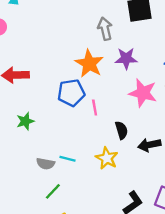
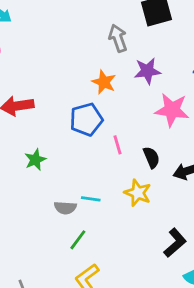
orange star: (89, 64) -> (104, 82), size x0.7
pink line: (95, 107) -> (118, 145), moved

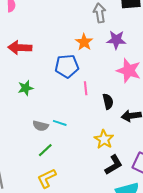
yellow star: (138, 193) -> (104, 139), moved

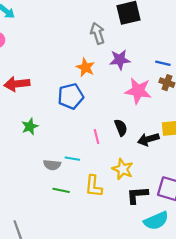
pink line: (86, 88) -> (96, 137), moved
green line: (45, 150) -> (61, 190), turned 63
black L-shape: (114, 165) -> (137, 195), turned -145
yellow L-shape: (47, 178) -> (94, 186), moved, turned -50

